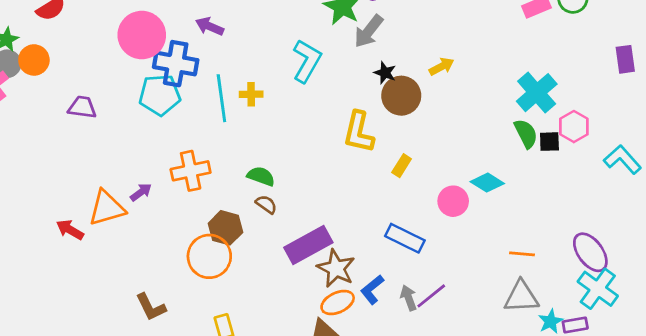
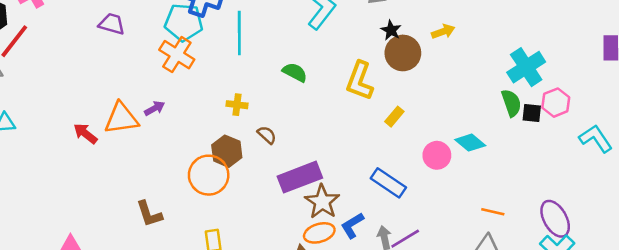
yellow cross: (251, 94) -> (237, 105), moved
orange cross: (191, 171) -> (177, 55), moved, turned 36
green semicircle: (261, 176) -> (295, 72), moved

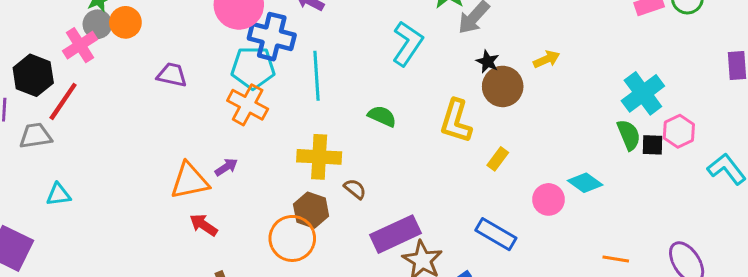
yellow cross: (237, 105) -> (319, 157), size x1.8
red arrow: (85, 134) -> (204, 225), moved

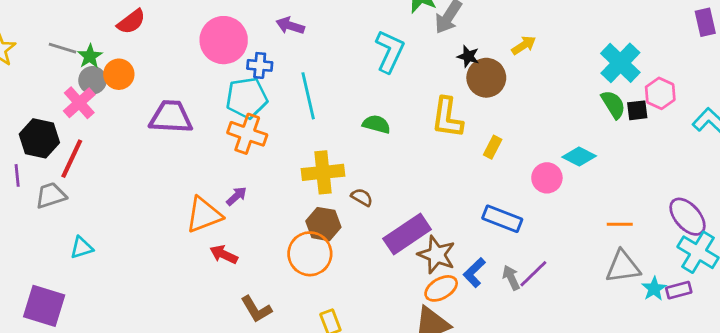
blue cross: (272, 37) -> (260, 65), size x0.6
purple trapezoid: (172, 75) -> (171, 117), size x1.5

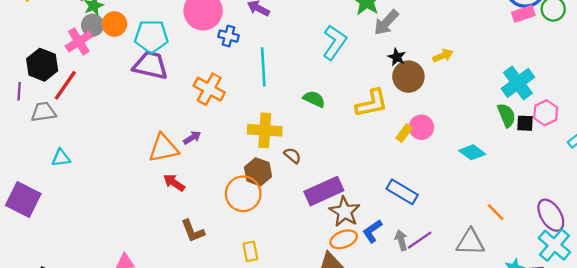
cyan pentagon: (247, 98) -> (151, 36), moved
yellow L-shape: (447, 118) -> (372, 103), turned -120
pink circle: (547, 178) -> (421, 127), moved
orange line: (620, 224) -> (496, 212), turned 36
gray triangle: (623, 267) -> (470, 242), moved

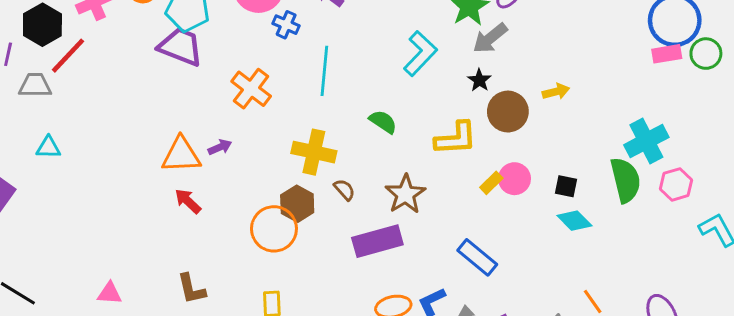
black star: (397, 57) -> (479, 80), moved
green semicircle: (507, 115) -> (626, 180), size x1.4
black square: (525, 123) -> (566, 186), moved
brown star: (345, 212) -> (405, 194), moved
brown L-shape: (193, 231) -> (191, 289), moved

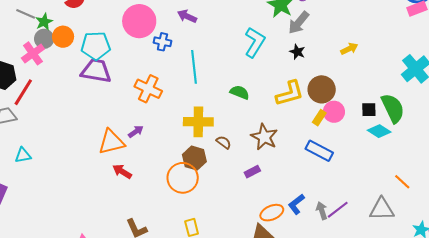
brown circle: (508, 112) -> (322, 89), moved
green semicircle: (626, 180) -> (393, 108), moved
purple rectangle: (377, 241) -> (252, 172), size x0.5
blue rectangle: (477, 257) -> (319, 151), moved

